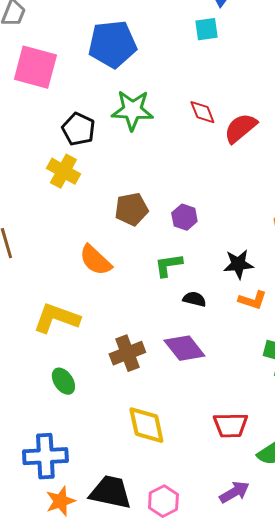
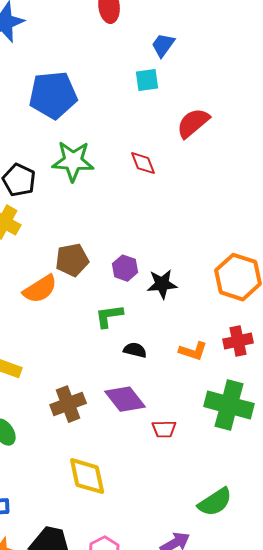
red semicircle: (240, 128) -> (193, 123), moved
orange semicircle: (95, 260) -> (40, 289), moved, turned -75
black star: (238, 264) -> (162, 284), moved
red trapezoid: (230, 425) -> (164, 429), moved, size x0.7

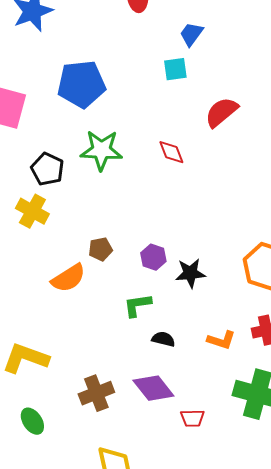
brown pentagon: (72, 260) -> (100, 249), size x0.7

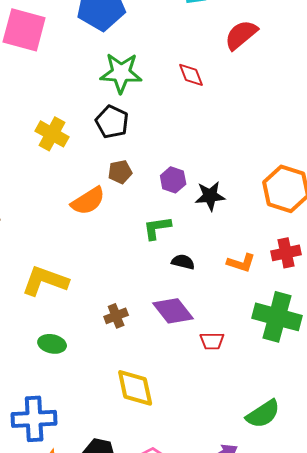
black pentagon: (47, 169) -> (112, 122), moved
brown cross: (96, 393) -> (116, 316), size x0.7
green ellipse: (32, 421) -> (52, 344), turned -44

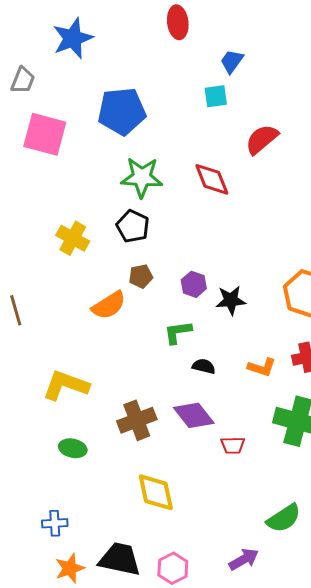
red diamond: (191, 75) -> (212, 179), size x1.4
brown cross: (116, 316) -> (137, 420), size x1.6
blue cross: (34, 419) -> (55, 523), size x0.6

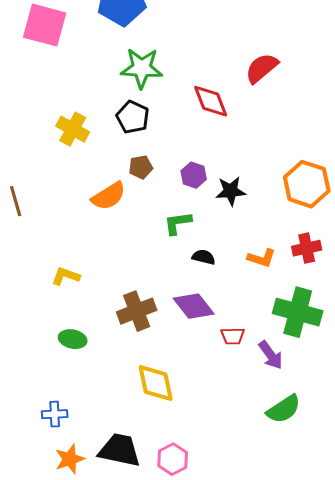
red semicircle: (262, 139) -> (262, 68), moved
red diamond: (212, 179) -> (211, 101), moved
yellow L-shape: (66, 385) -> (66, 276), size x0.6
purple arrow: (244, 559) -> (271, 355), moved, turned 84

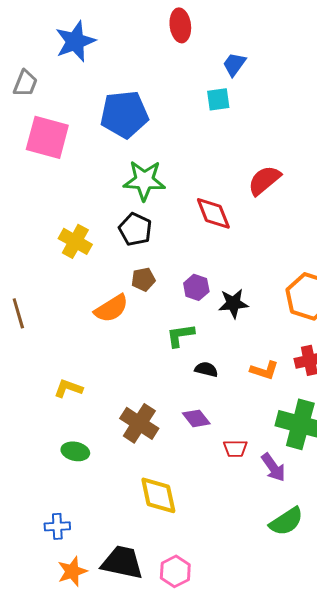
purple diamond: (194, 306) -> (196, 418), size x0.7
brown cross: (137, 311) -> (139, 423), turned -36

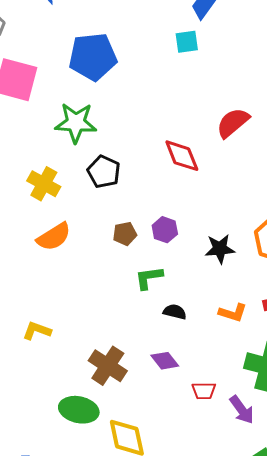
green star: (144, 180) -> (76, 123), moved
brown pentagon: (143, 279) -> (125, 234), moved
black star: (233, 303) -> (220, 249), moved
orange semicircle: (111, 308) -> (54, 237), moved
green ellipse: (75, 451) -> (79, 410), moved, size x1.4

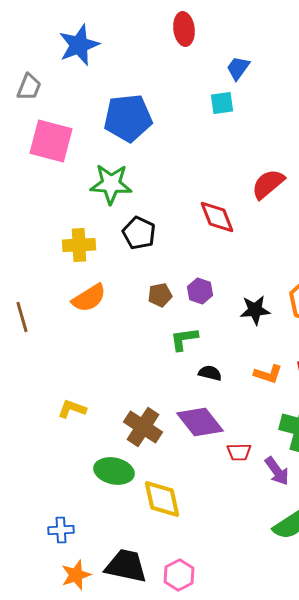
yellow cross: (44, 184) -> (79, 245), turned -32
yellow L-shape: (37, 331) -> (72, 409), moved
purple diamond: (165, 361) -> (200, 422), size x1.6

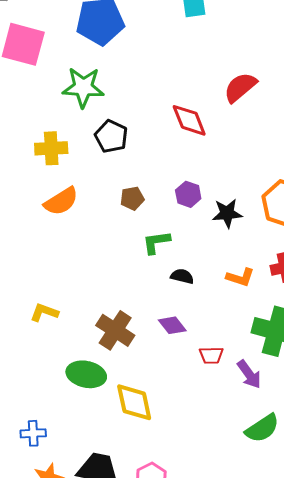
purple hexagon: (200, 291) -> (188, 194), moved
purple diamond: (200, 422) -> (172, 325), size x0.6

